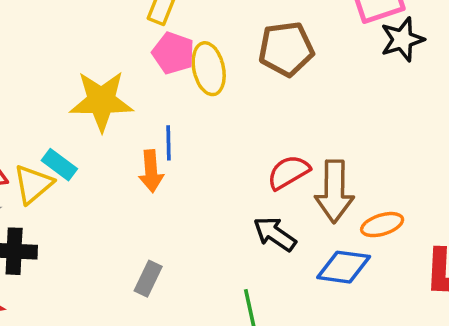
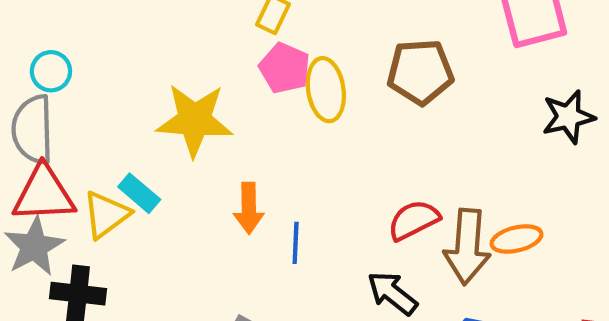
black star: (402, 39) -> (568, 117), moved
blue line: (169, 143) -> (296, 243), moved
orange ellipse: (382, 225) -> (517, 239), moved

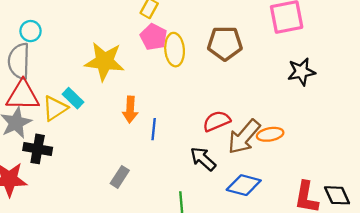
brown arrow: (467, 247) -> (244, 137), turned 33

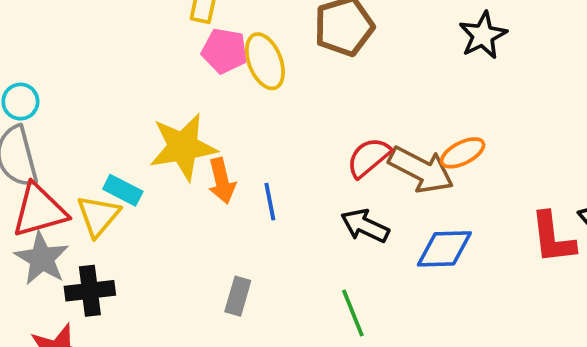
yellow star: (104, 61) -> (183, 147), moved
brown arrow: (244, 137) -> (421, 170), turned -87

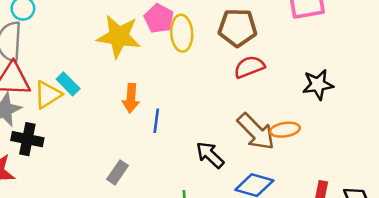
black star: (483, 35) -> (318, 85), moved
yellow star: (183, 147) -> (119, 36), moved
red semicircle: (369, 157) -> (249, 67), moved

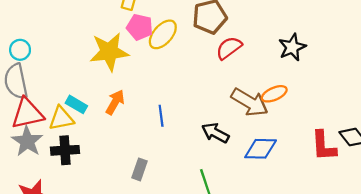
yellow ellipse: (182, 33) -> (163, 34), turned 60
yellow triangle: (48, 95) -> (61, 118), turned 36
orange arrow: (131, 98) -> (115, 102), moved, turned -140
black cross: (27, 139) -> (65, 150), moved

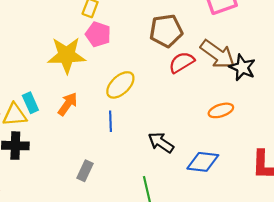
yellow ellipse: (163, 34) -> (120, 85), moved
black star: (292, 47) -> (242, 67), turned -30
brown arrow: (250, 102) -> (218, 54), moved
cyan rectangle: (76, 104) -> (30, 103), turned 30

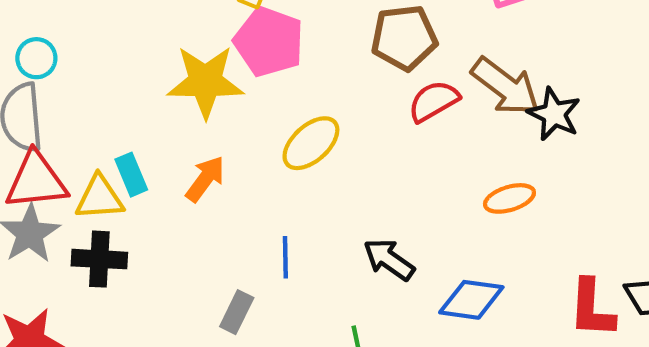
pink pentagon: (98, 34) -> (269, 42), size x1.4
blue line: (111, 121) -> (285, 257), moved

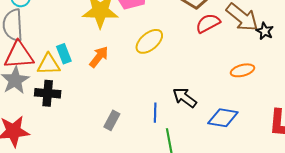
black star: (554, 114) -> (265, 31), size x0.7
blue line: (285, 257) -> (155, 113), moved

